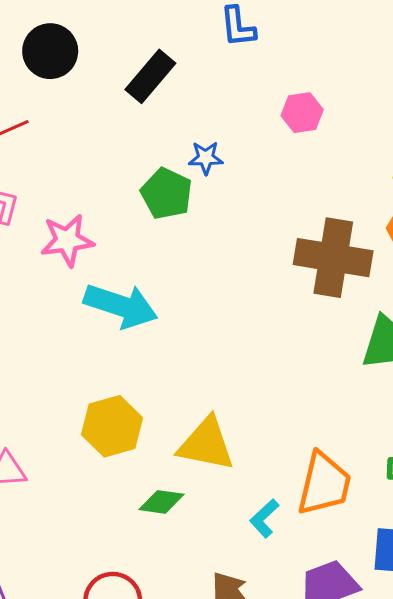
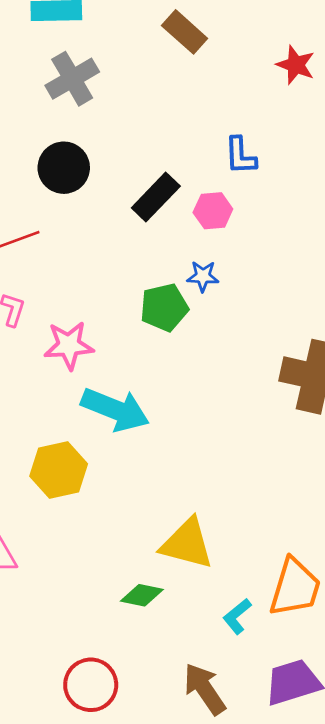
pink hexagon: (302, 113) -> (213, 211), moved
green pentagon: (166, 194) -> (164, 307), turned 30
yellow hexagon: (112, 426) -> (59, 470), moved

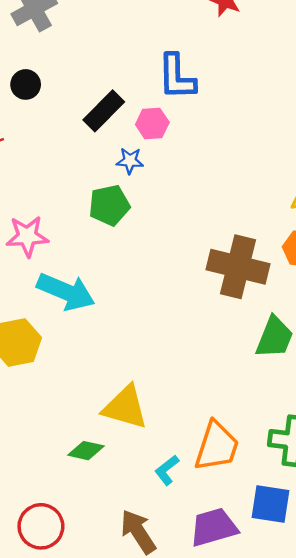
blue L-shape: (240, 156) -> (177, 77), size x1.4
black circle: (64, 168) -> (26, 84), size x0.7
blue star: (203, 276) -> (130, 161), moved

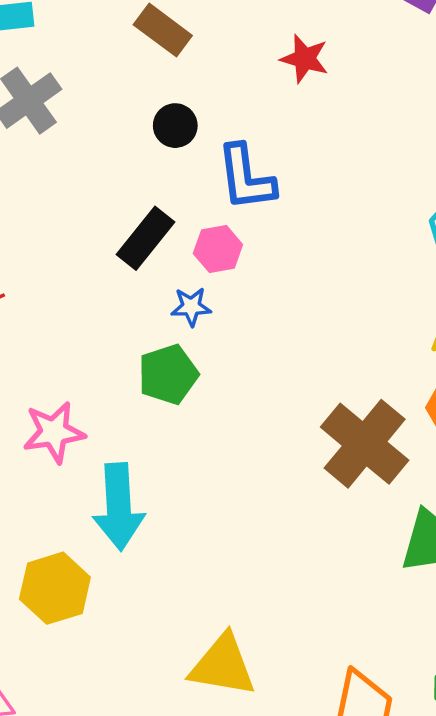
black circle: (26, 84) -> (175, 126), moved
brown cross: (238, 267) -> (365, 444), turned 32
cyan arrow: (66, 292) -> (119, 507), turned 70

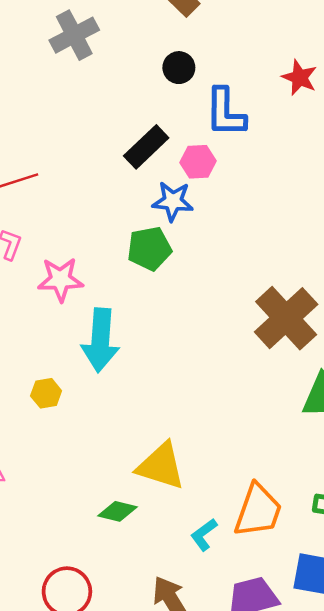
red star: (305, 59) -> (300, 78), moved
blue star: (191, 307) -> (173, 201), size x1.4
yellow hexagon: (55, 588) -> (46, 393), size x0.6

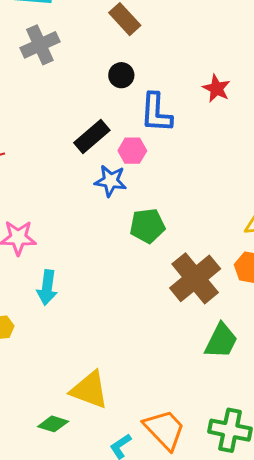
green pentagon: (149, 248) -> (147, 226), moved
cyan arrow: (100, 340) -> (47, 288), size x0.7
orange trapezoid: (258, 511) -> (164, 429), turned -66

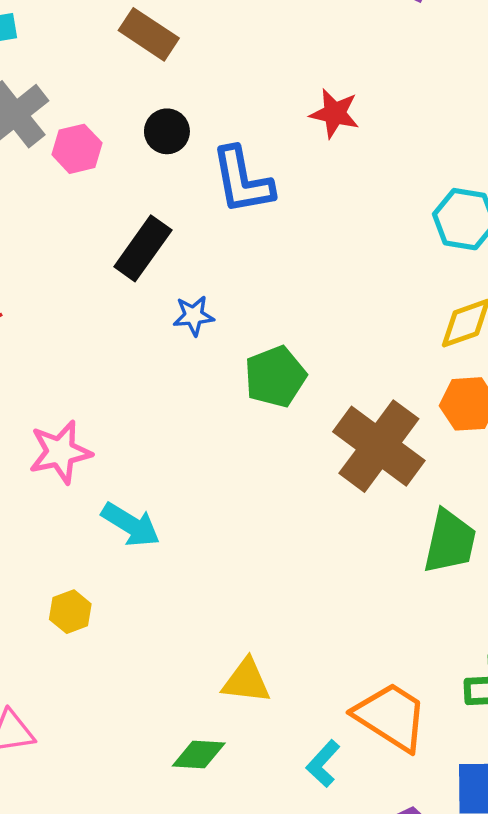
pink hexagon: (132, 151) -> (77, 149), moved
blue star: (111, 181) -> (194, 316), size x0.7
cyan arrow: (47, 288) -> (131, 525), turned -52
yellow triangle: (89, 390) -> (246, 681), size x0.7

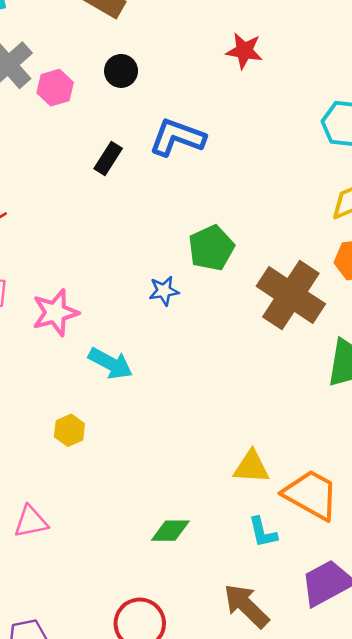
blue L-shape: (242, 181) -> (177, 137), moved, turned 124
black rectangle: (143, 248) -> (108, 158), size x0.7
blue star: (194, 316) -> (164, 291), moved
yellow triangle: (246, 681) -> (251, 467), moved
cyan L-shape: (323, 764) -> (263, 532), turned -52

